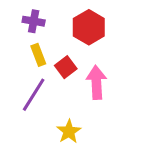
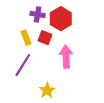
purple cross: (34, 21) -> (38, 14), moved
red square: (66, 67) -> (45, 38), moved, turned -32

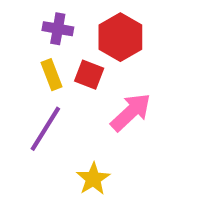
purple cross: (38, 14) -> (58, 29), moved
pink arrow: (66, 57) -> (131, 112), turned 50

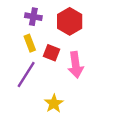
red square: (89, 75) -> (51, 53), moved
pink arrow: (131, 112) -> (76, 65), turned 125

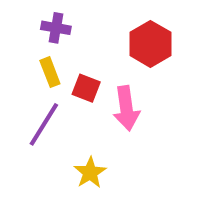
red hexagon: (70, 21) -> (150, 44), moved

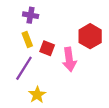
red hexagon: (150, 44) -> (90, 36), moved
yellow star: (90, 173) -> (37, 95), moved

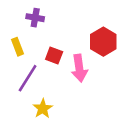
yellow rectangle: (27, 39) -> (17, 47), moved

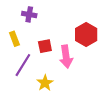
red square: (54, 56) -> (45, 46), turned -32
yellow star: (43, 109) -> (45, 83), moved

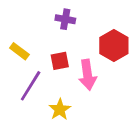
purple cross: (29, 14) -> (65, 19), moved
yellow rectangle: (14, 39) -> (19, 51), turned -32

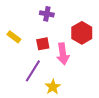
purple line: (31, 86) -> (33, 71), moved
yellow star: (60, 109) -> (53, 87), moved

